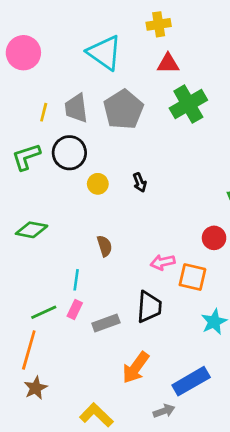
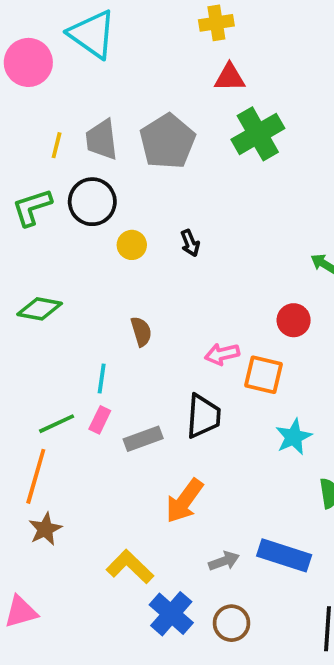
cyan triangle: (105, 53) -> (92, 34), moved
blue rectangle: (191, 381) -> (284, 555), moved, turned 48

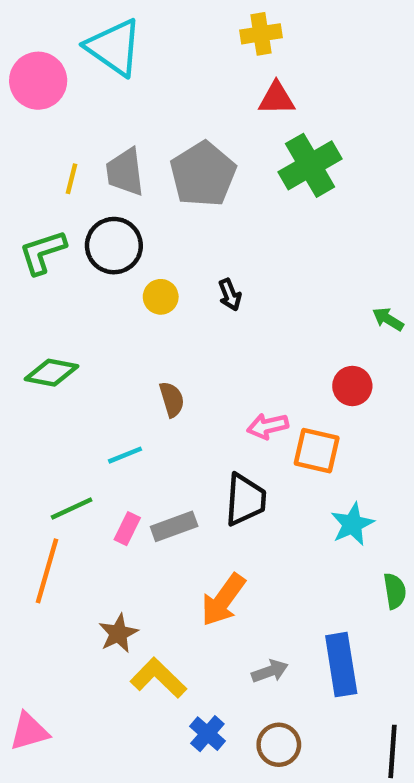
cyan line: (102, 379) -> (125, 455), turned 60
pink rectangle: (100, 420) -> (127, 529), moved
brown star: (45, 529) -> (118, 633), moved
blue rectangle: (284, 555) -> (341, 665), turned 63
blue cross: (171, 614) -> (207, 734), size x0.7

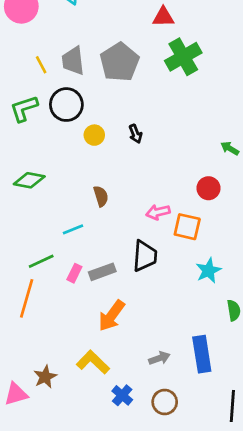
yellow line: (72, 179) -> (41, 65), turned -42
orange arrow: (223, 600) -> (112, 316), moved
brown star: (118, 633) -> (45, 377), moved

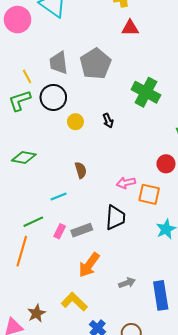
green cross: (183, 57) -> (146, 92), moved, turned -32
yellow line: (41, 65) -> (27, 76), moved
gray arrow: (159, 358) -> (127, 283), moved

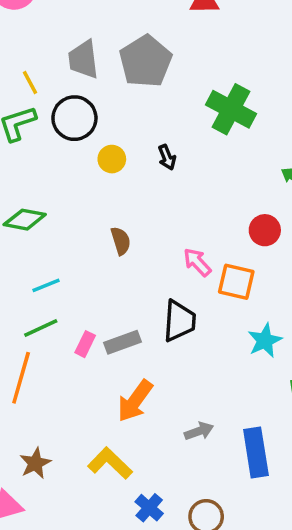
pink arrow: (126, 183) -> (197, 262), turned 60
cyan line: (59, 196) -> (46, 285), moved
brown star: (36, 313) -> (35, 463), moved

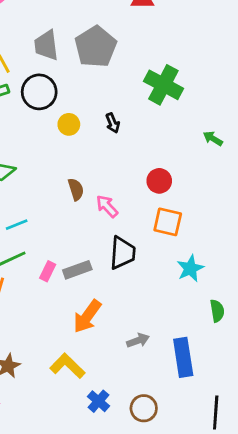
red circle: (265, 230) -> (159, 181), moved
pink arrow: (197, 262) -> (107, 206), moved

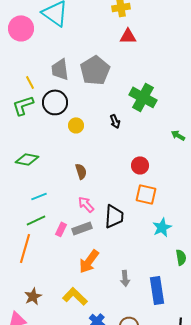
black arrow: (113, 123) -> (115, 121), moved
pink arrow: (107, 206) -> (86, 204), moved
gray arrow: (138, 340) -> (125, 278), turned 105

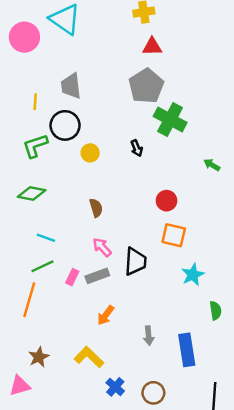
gray pentagon: (95, 70) -> (146, 86), moved
yellow line: (30, 82) -> (35, 102), turned 32
green L-shape: (23, 105) -> (35, 146), moved
cyan line: (39, 196) -> (46, 238), turned 42
orange arrow: (89, 261) -> (106, 315), size x0.7

